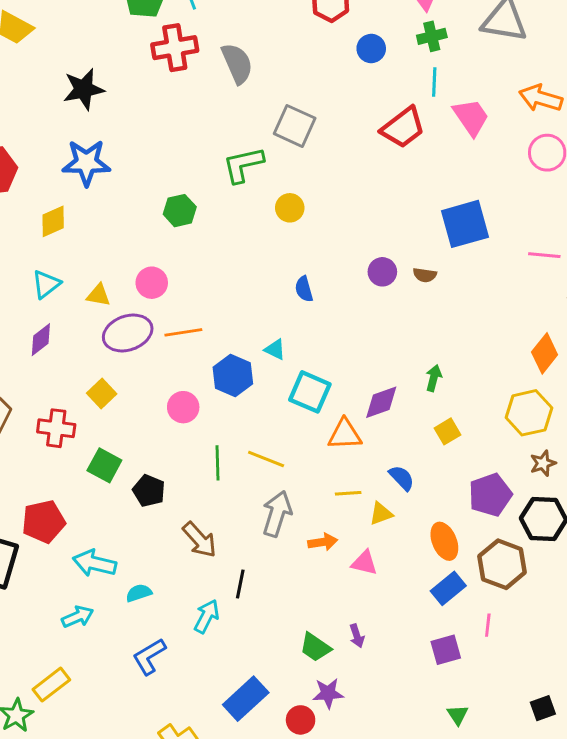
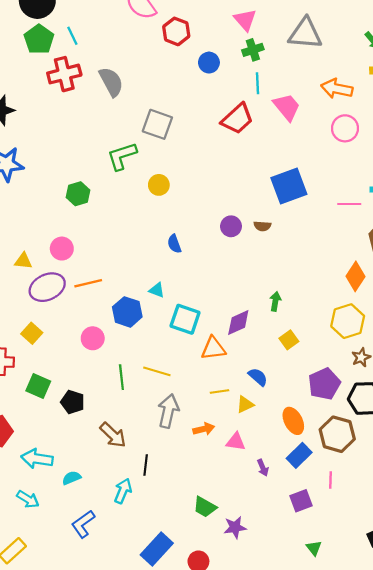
cyan arrow: (78, 617) -> (28, 499), turned 60
purple arrow: (357, 636) -> (263, 468), moved
purple star: (328, 693) -> (235, 527), moved

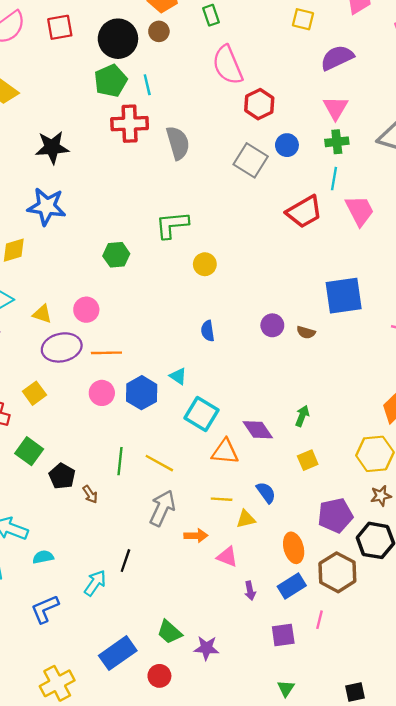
gray square: (157, 124) -> (251, 160), moved
purple diamond: (238, 322) -> (258, 430), turned 68
pink circle: (93, 338) -> (102, 393), moved
brown arrow: (113, 435) -> (90, 494), moved, size x0.6
green trapezoid: (205, 507) -> (170, 632), moved

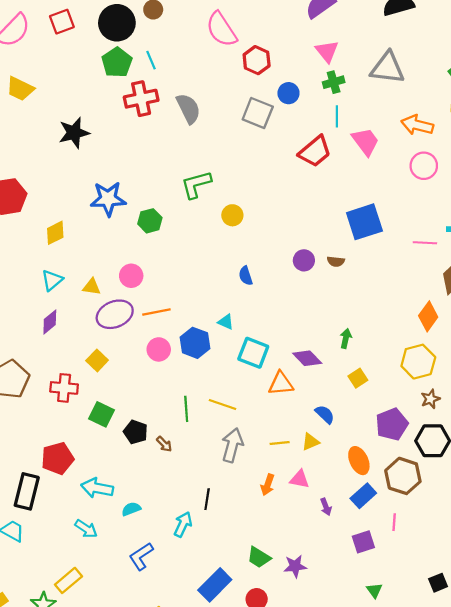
blue star: (47, 207) -> (108, 199), moved
yellow line: (222, 499) -> (280, 443), moved
orange arrow: (196, 536) -> (268, 485), moved, turned 120

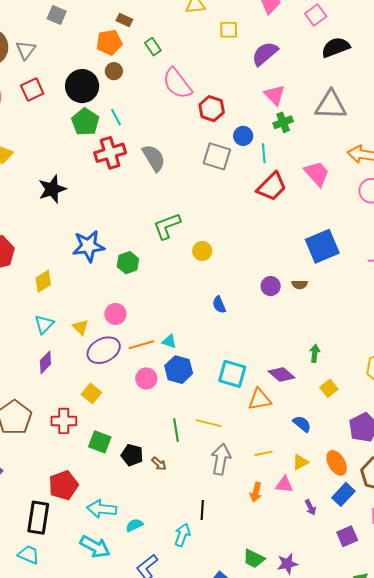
cyan line: (337, 116) -> (264, 153), moved
yellow triangle: (92, 287) -> (80, 327), turned 42
cyan triangle: (226, 322) -> (169, 341), moved
yellow triangle: (310, 442) -> (300, 462), moved
cyan arrow: (86, 529) -> (95, 547), size x1.4

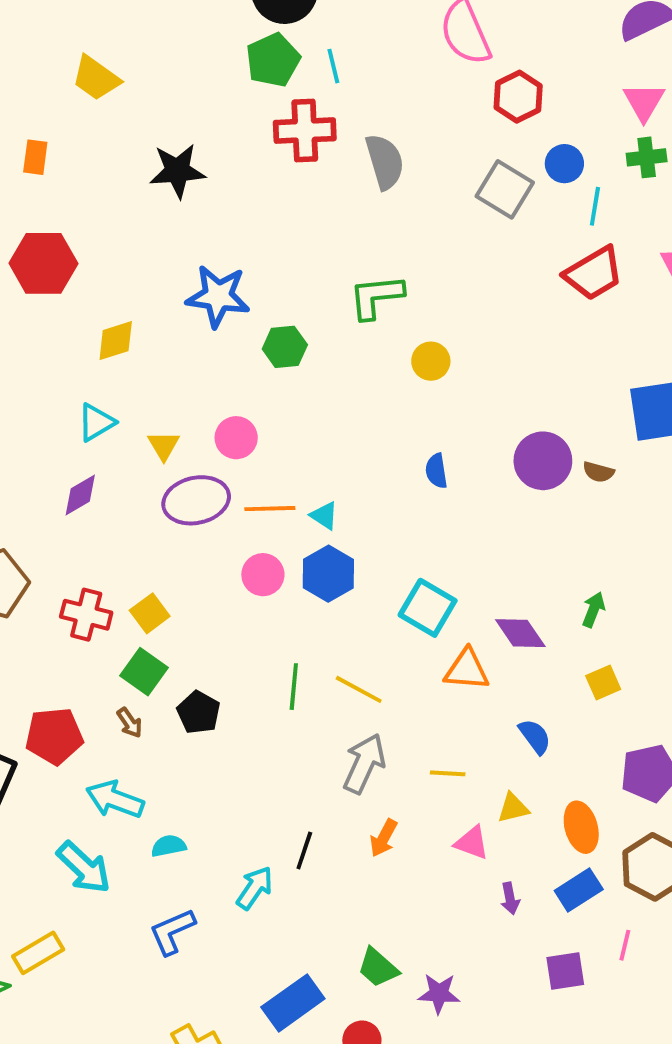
purple circle: (271, 286) -> (543, 461), size x1.5
yellow square: (91, 393) -> (150, 613), moved
brown arrow: (159, 464) -> (130, 723), moved
orange arrow: (256, 492) -> (384, 838), moved

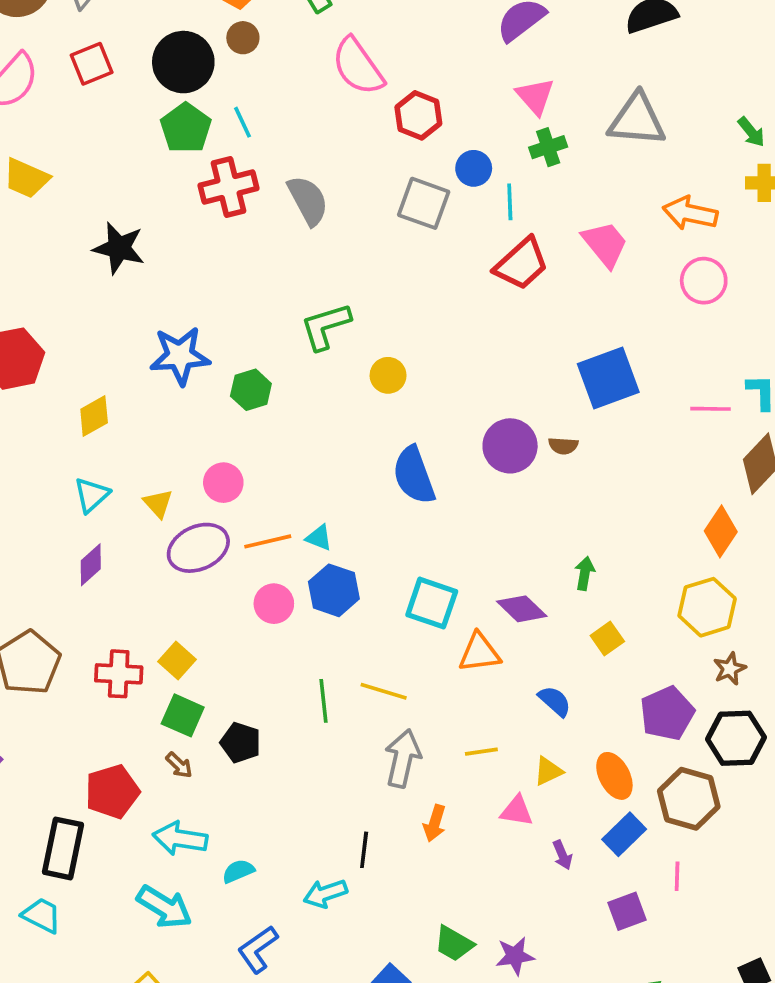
black star: (177, 171) -> (119, 248), turned 30
blue semicircle: (436, 471) -> (414, 475), size x1.8
cyan arrow: (255, 888) -> (325, 893), turned -132

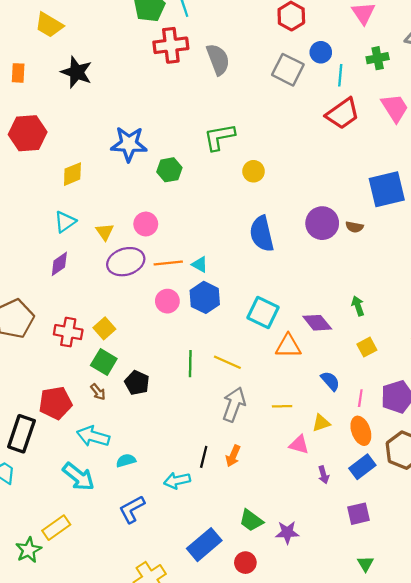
green cross: (548, 147) -> (378, 58), moved
black star: (119, 248) -> (77, 72), moved
green arrow: (585, 573) -> (358, 306), turned -36
orange arrow: (435, 823) -> (233, 456), moved
pink line: (677, 876) -> (360, 398), moved

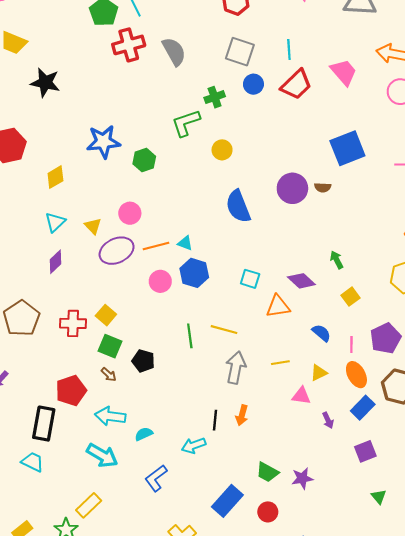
blue circle: (321, 52) -> (253, 84), moved
green cross: (378, 58) -> (215, 97), moved
cyan square: (263, 312) -> (250, 279), size x0.7

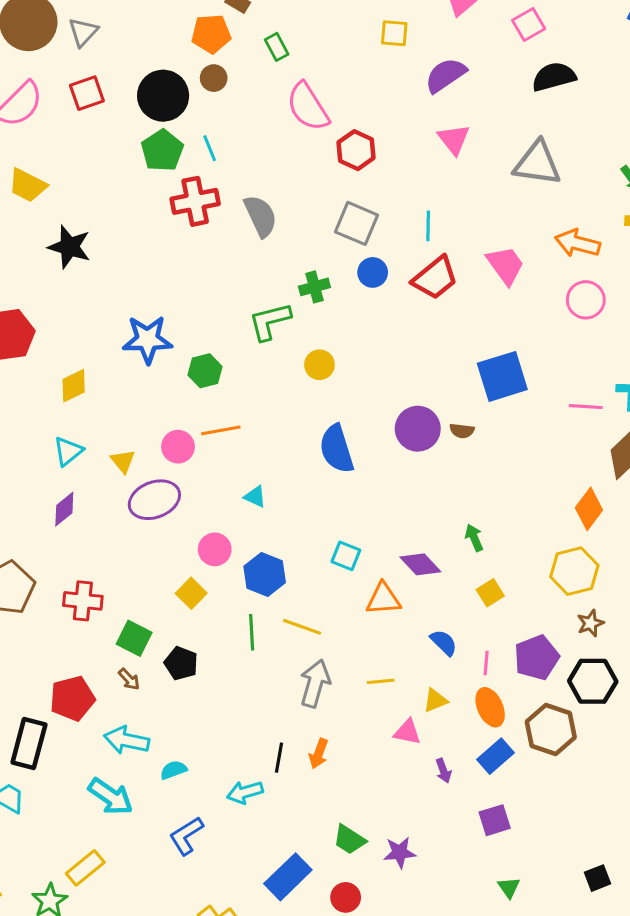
orange line: (156, 246) -> (221, 430), moved
blue hexagon: (194, 273) -> (265, 574), moved
yellow square: (106, 315) -> (191, 593), moved

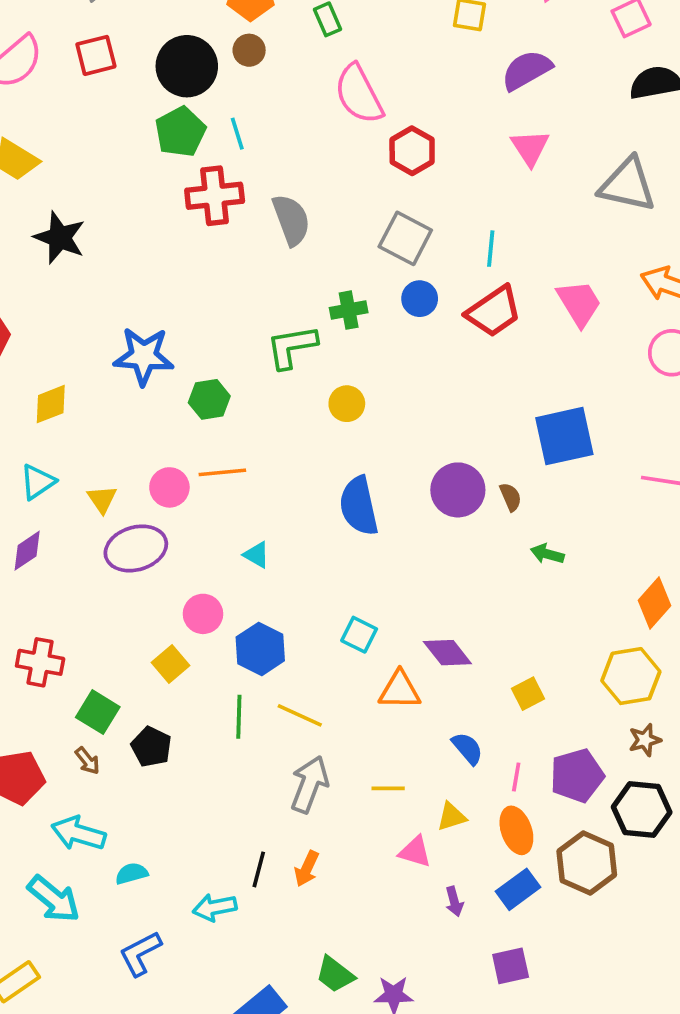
brown semicircle: (462, 431) -> (511, 497), turned -125
green arrow: (474, 538) -> (547, 554), moved, turned -56

